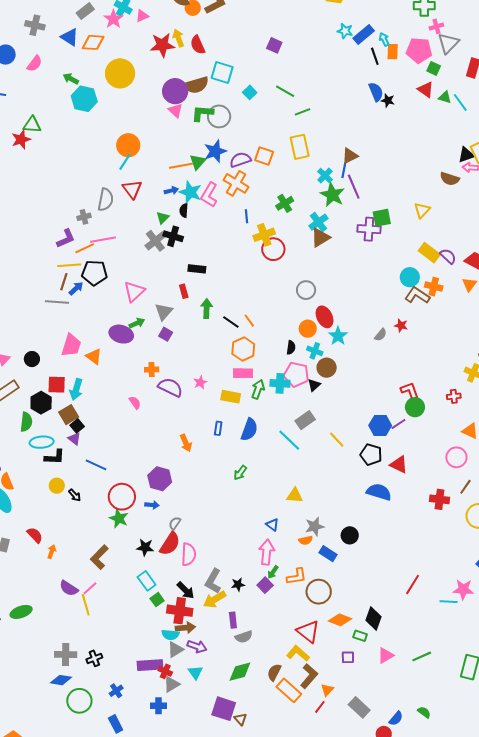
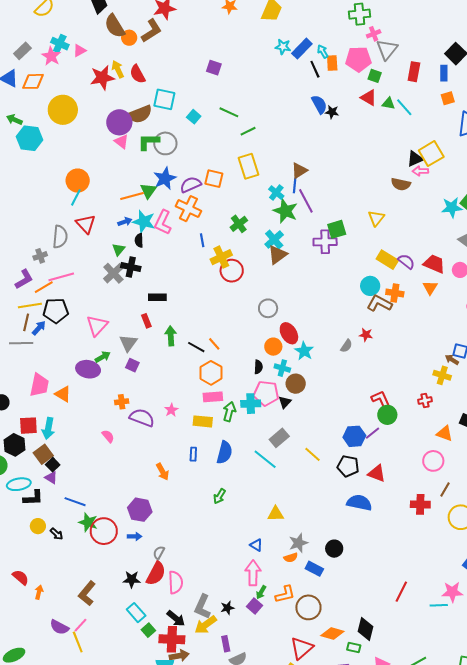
green star: (119, 518) -> (88, 522), moved
red triangle: (308, 632) -> (302, 648), turned 45

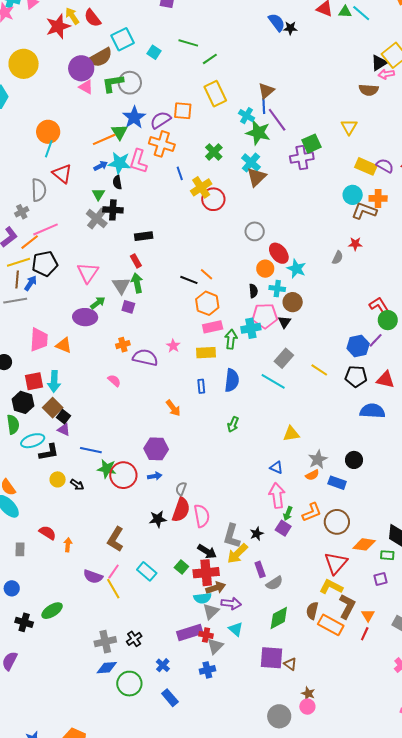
cyan square: (164, 99) -> (123, 39), turned -30
green arrow: (171, 336) -> (137, 283), moved
cyan rectangle: (136, 613) -> (147, 571), moved

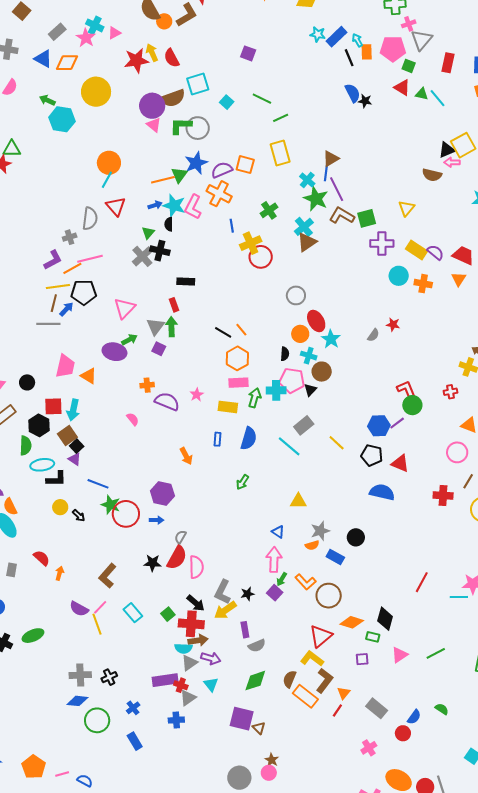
purple cross: (302, 158) -> (382, 243), moved
brown L-shape: (364, 211) -> (342, 216), moved
orange L-shape: (312, 512) -> (306, 582), turned 60

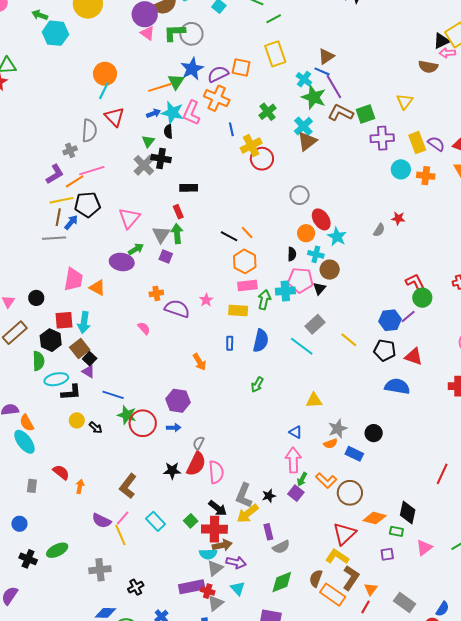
blue line: (326, 173) -> (322, 71), turned -70
yellow rectangle: (417, 250) -> (417, 143), turned 40
gray cross: (80, 675) -> (100, 570), moved

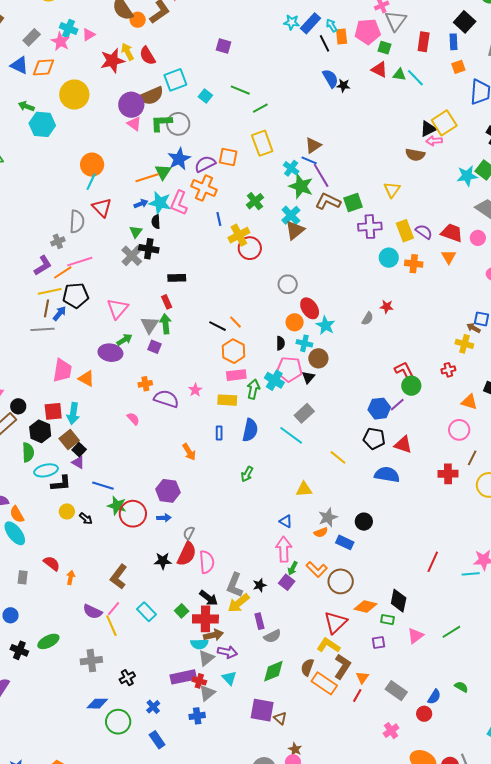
cyan cross: (285, 291) -> (274, 380), turned 36
black circle: (36, 298) -> (18, 406), moved
yellow line: (349, 340) -> (338, 457), moved

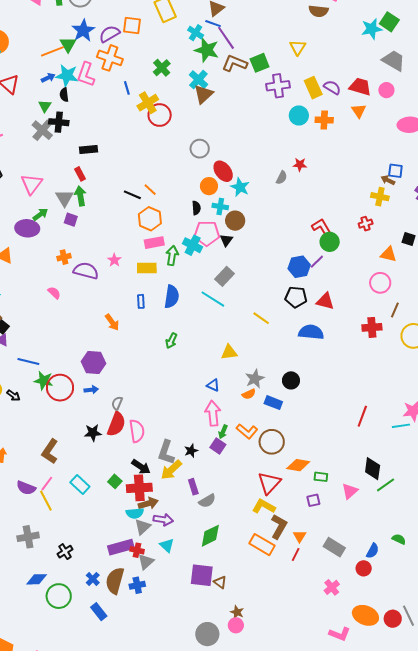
black diamond: (399, 601) -> (373, 469), moved
brown semicircle: (307, 667) -> (115, 581), moved, size x1.5

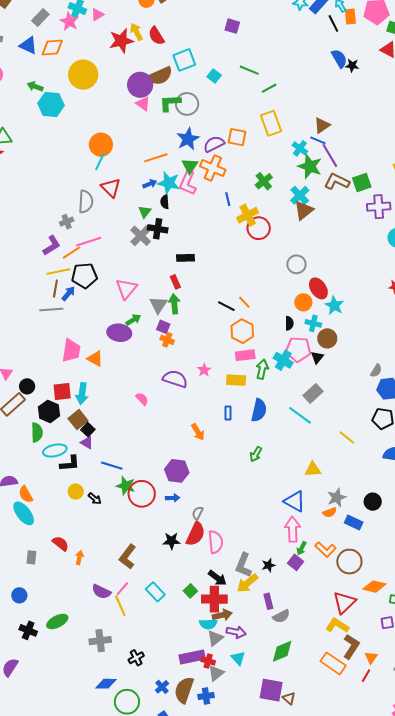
green triangle: (68, 44) -> (190, 166), moved
gray semicircle: (282, 178) -> (376, 371), moved
orange cross: (64, 257) -> (167, 340), moved, turned 32
blue triangle: (213, 385) -> (295, 501), size x1.6

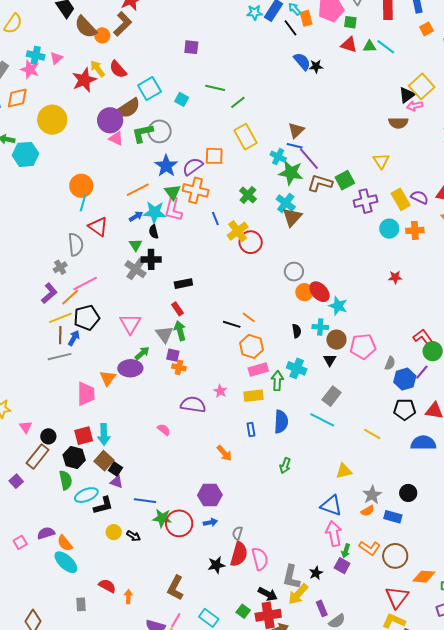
orange circle: (303, 302) -> (304, 292), moved
pink pentagon: (298, 349) -> (363, 346), moved
orange triangle: (95, 359) -> (108, 378), moved, turned 48

